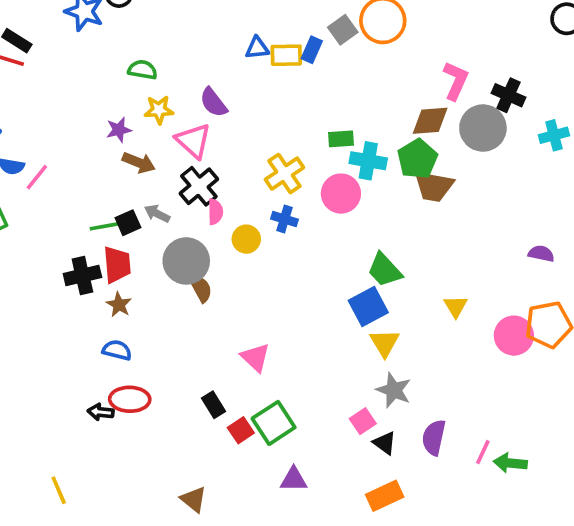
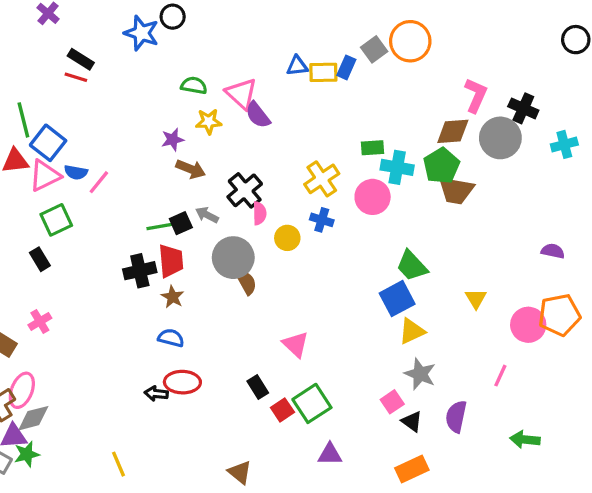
pink triangle: (193, 141) -> (241, 94), moved
yellow triangle: (385, 343) -> (412, 331), turned 36
pink line: (483, 452) -> (500, 376), moved

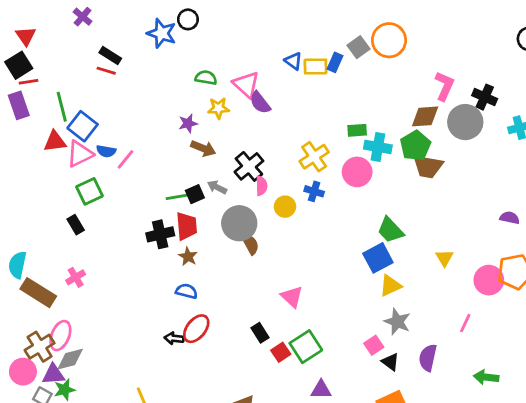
blue triangle: (297, 66) -> (293, 61), turned 42
red ellipse: (182, 382) -> (196, 329), turned -52

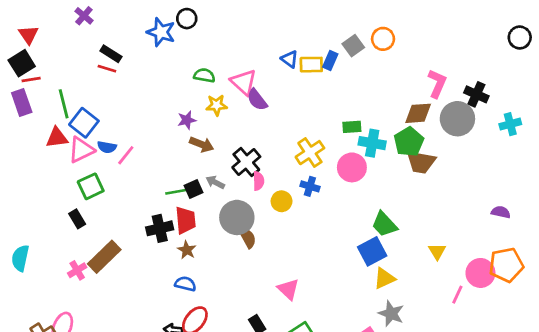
orange circle: (389, 40) -> (383, 39), size x0.7
brown rectangle: (38, 293) -> (104, 257), moved, turned -76
pink line: (465, 323) -> (457, 295), moved

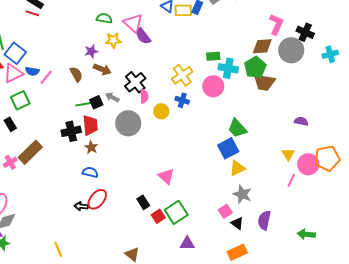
purple semicircle: (501, 212) -> (301, 121), moved
brown semicircle: (248, 238) -> (76, 74), moved
yellow triangle: (437, 251) -> (288, 154), moved

